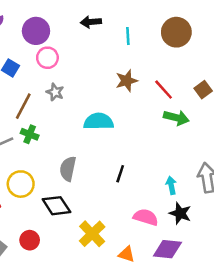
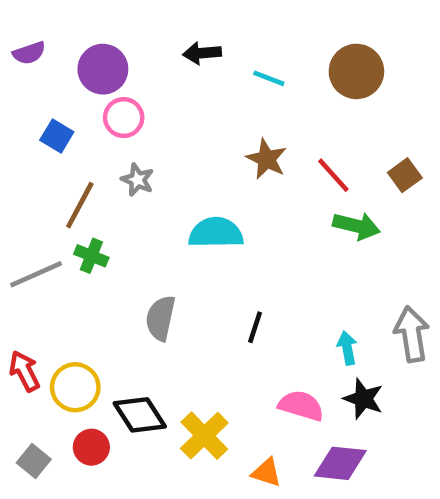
cyan line: (128, 36) -> (269, 78), turned -66
brown star: (127, 81) -> (267, 159), turned -30
yellow circle: (21, 184) -> (75, 387), moved
black diamond: (56, 206) -> (140, 415), moved

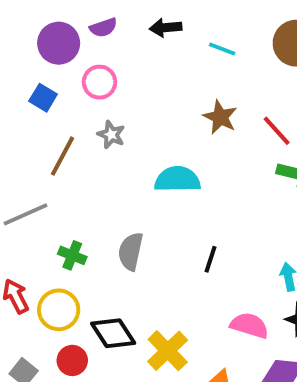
purple semicircle: (29, 53) -> (103, 28), moved
purple circle: (103, 69) -> (59, 43), moved
green cross: (91, 256) -> (72, 255), moved

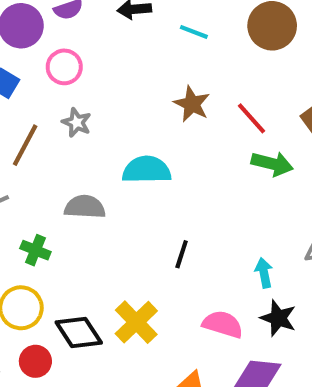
gray semicircle: (131, 251) -> (85, 207), moved, turned 81
yellow cross: (168, 351) -> (136, 322), moved

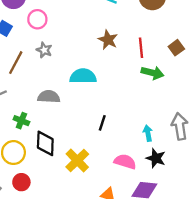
red line: (252, 118) -> (141, 48), turned 36
black diamond: (79, 332) -> (45, 143), moved, turned 35

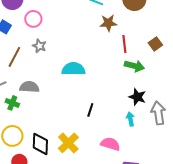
brown star: (108, 40) -> (108, 23), moved, turned -30
gray semicircle: (49, 97) -> (29, 87), moved
green cross: (21, 121) -> (12, 103), moved
black diamond: (45, 143) -> (40, 144), moved
black star: (156, 158) -> (137, 97), moved

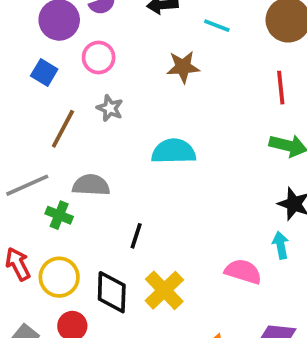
brown star: (108, 23) -> (183, 67), moved
red line: (124, 44) -> (281, 88), moved
black line: (90, 110) -> (136, 236), moved
pink semicircle: (110, 144) -> (243, 271), moved

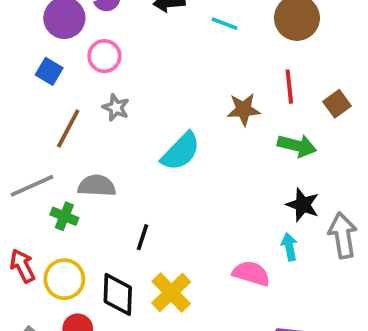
brown star: (183, 67) -> (244, 109), moved
cyan semicircle: (174, 151) -> (181, 151), turned 135

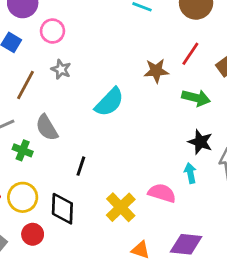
red line: (289, 87) -> (190, 54), turned 40
gray semicircle: (97, 186) -> (47, 128), turned -124
yellow cross: (171, 292) -> (121, 207), moved

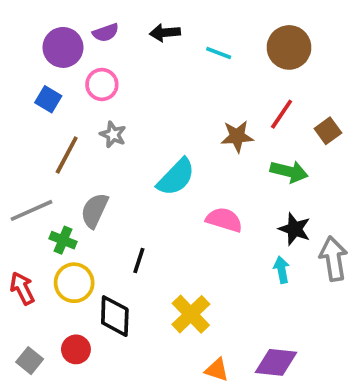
gray semicircle: (47, 128) -> (94, 210), turned 56
pink semicircle: (162, 193) -> (224, 220), moved
yellow circle: (23, 197) -> (74, 283), moved

